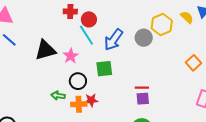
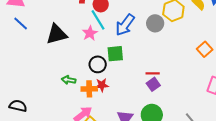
pink star: (71, 56) -> (90, 33), moved
black circle: (78, 81) -> (98, 64), moved
purple square: (143, 99) -> (153, 84), turned -32

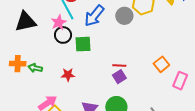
orange square: (205, 49) -> (161, 64), moved
black circle: (98, 64) -> (63, 35), moved
orange cross: (89, 89) -> (18, 64), moved

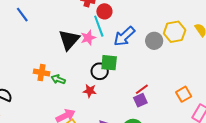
black triangle: (25, 22) -> (69, 40), moved, turned -45
black circle: (63, 35) -> (100, 71), moved
red line: (119, 66) -> (142, 89), turned -48

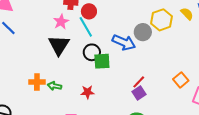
blue arrow: (124, 36) -> (124, 42), moved, turned -105
pink star: (88, 38) -> (61, 22), moved
black circle: (100, 71) -> (92, 52), moved

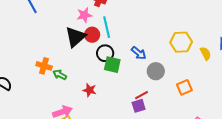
red circle: (89, 11) -> (92, 35), moved
yellow semicircle: (187, 14) -> (206, 53), moved
gray circle: (143, 32) -> (156, 71), moved
blue arrow: (124, 42) -> (139, 53), size x0.7
orange square: (181, 80) -> (184, 87), moved

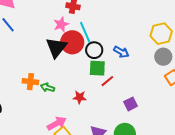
red circle: (92, 35) -> (72, 42), size x1.5
black circle: (105, 53) -> (94, 50), moved
gray circle: (156, 71) -> (163, 57), moved
red line: (141, 95) -> (107, 81), moved

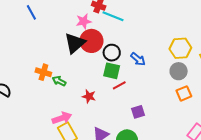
cyan line: (85, 32) -> (113, 16), moved, turned -55

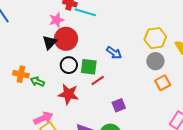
black triangle: (75, 43) -> (50, 42), size x0.7
black circle: (112, 53) -> (69, 65), moved
red star: (89, 96) -> (68, 94), size x1.5

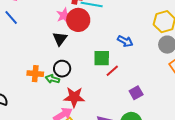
red circle: (66, 39) -> (78, 20), moved
black circle: (69, 65) -> (62, 69), moved
red star: (68, 94) -> (74, 97), moved

